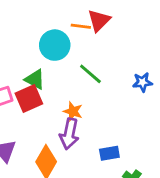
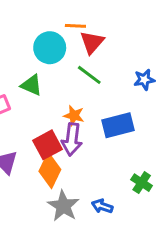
red triangle: (99, 20) -> (92, 42), moved
red square: (29, 99) -> (48, 145), moved
blue rectangle: (109, 153) -> (118, 125), moved, size x1.5

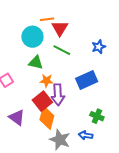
green triangle: (32, 85) -> (36, 63), moved
orange star: (74, 116) -> (47, 81), moved
green cross: (142, 183) -> (97, 116), moved

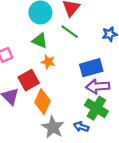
purple arrow: (58, 95) -> (98, 87), moved, turned 80
red square: (42, 101) -> (29, 80), moved
green cross: (97, 116) -> (96, 108), size x1.5

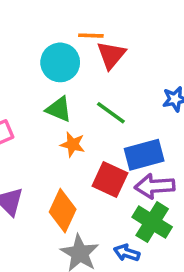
green line: (70, 32) -> (111, 113), moved
red square: (29, 80) -> (110, 179), moved, turned -36

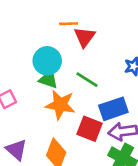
cyan circle: (60, 62) -> (47, 61), moved
orange star: (73, 144) -> (60, 105), size x1.6

